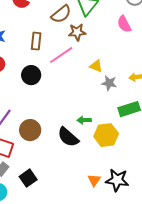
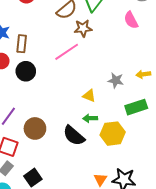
brown rectangle: (36, 41) -> (22, 44), moved
yellow triangle: (96, 66) -> (89, 96), moved
black circle: (31, 75) -> (26, 71), moved

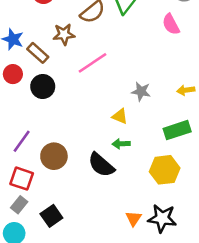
brown star: (83, 28) -> (64, 34), moved
brown rectangle: (22, 44) -> (38, 53), turned -54
gray star: (116, 80) -> (141, 91), moved
yellow hexagon: (113, 134) -> (165, 170), moved

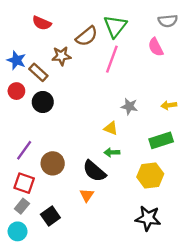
pink line: (92, 63) -> (112, 59), moved, turned -36
orange triangle: (134, 218) -> (87, 195), moved

